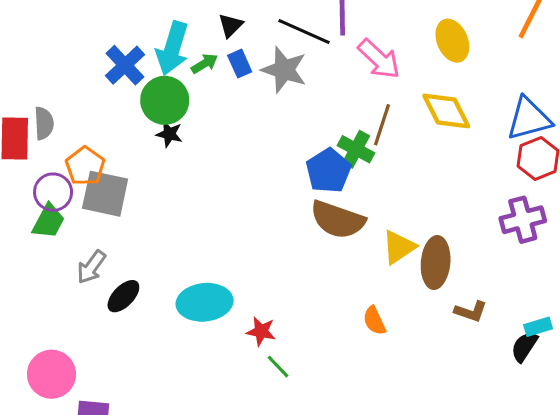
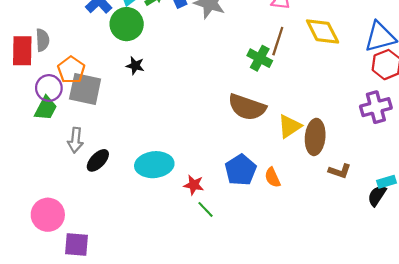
black star: (169, 134) -> (135, 66), moved
blue pentagon: (328, 171) -> (241, 170), moved
gray arrow: (91, 267) -> (75, 140), turned -30

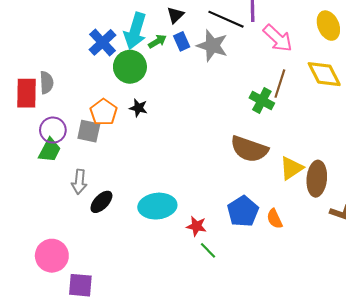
orange pentagon: (71, 70) -> (104, 112), moved
gray square: (85, 89) -> (89, 131), size x0.7

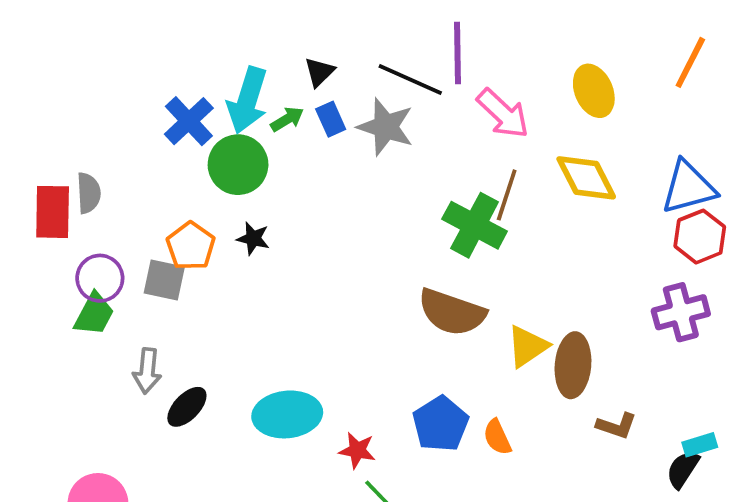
green cross: (262, 101) -> (475, 225), size x1.4

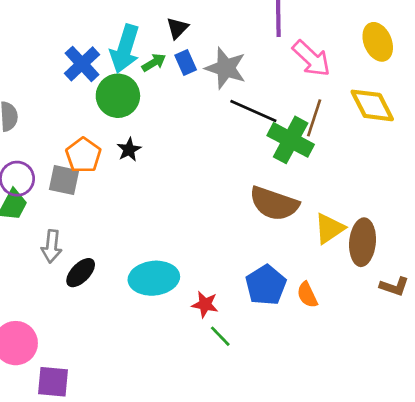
black line: (410, 79) -> (253, 111), moved
black star: (253, 238) -> (129, 150), turned 30

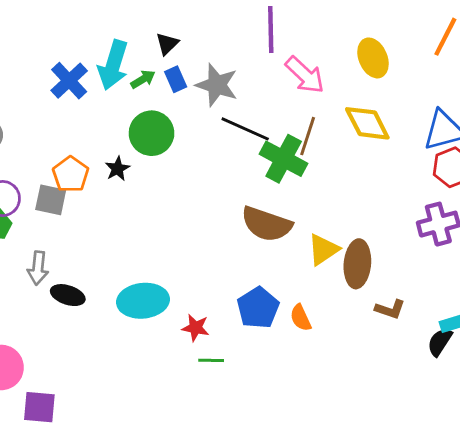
green circle: (118, 96) -> (152, 133), moved
black ellipse: (81, 273) -> (68, 295), turned 64
green line: (220, 336) -> (211, 360), turned -45

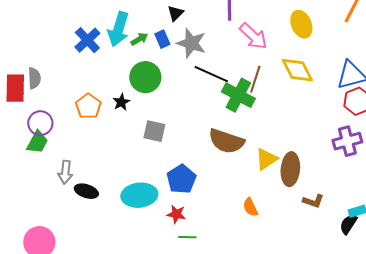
black triangle: (167, 44) -> (175, 13), moved
gray square: (51, 200) -> (154, 131), moved
blue pentagon: (258, 308) -> (181, 179), moved

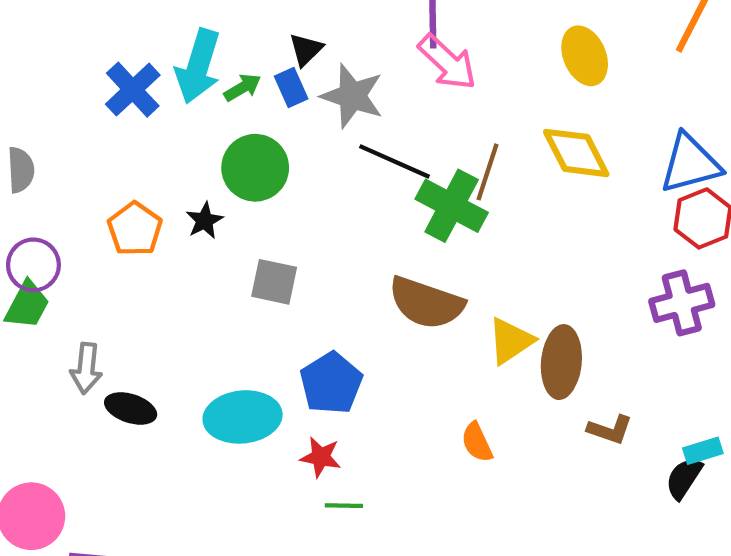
black triangle: (175, 13) -> (306, 49), moved
pink arrow: (253, 36) -> (447, 62), moved

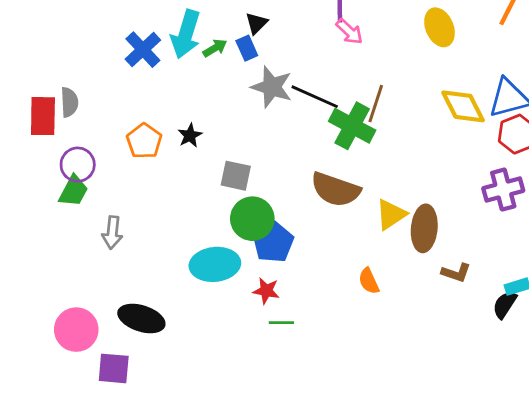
pink arrow: (447, 62) -> (349, 31), size x0.7
gray star: (352, 96) -> (272, 87), moved
yellow diamond: (576, 153) -> (463, 106), moved
green circle: (255, 168) -> (252, 219), moved
black ellipse: (131, 408) -> (141, 318), moved, size x1.4

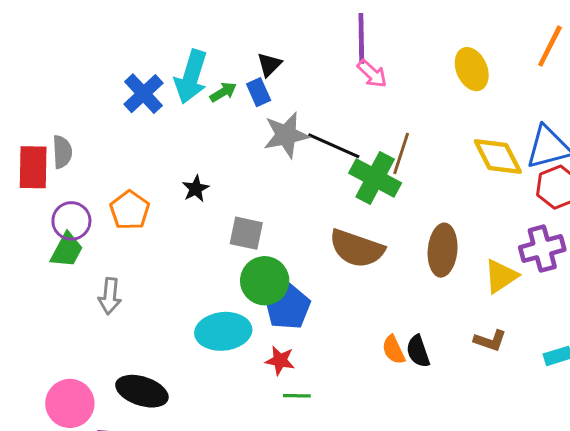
gray star: (272, 87) -> (286, 135), turned -30
orange pentagon: (144, 141) -> (130, 210), moved
yellow triangle: (391, 214) -> (501, 276), moved
brown ellipse: (424, 228) -> (443, 250), moved
black semicircle: (505, 305) -> (418, 351), moved, turned -52

